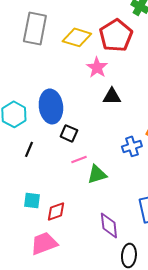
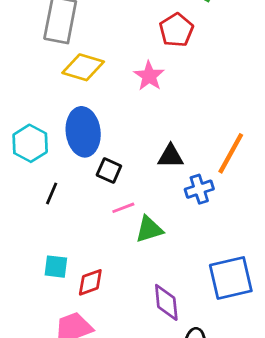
red pentagon: (116, 35) -> (176, 30), size x0.7
yellow diamond: (77, 37) -> (83, 67), moved
black triangle: (112, 96) -> (171, 156), moved

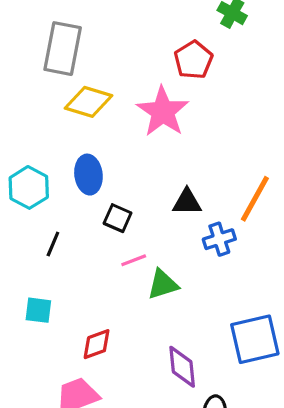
pink star: (149, 76) -> (163, 112), size x1.5
blue ellipse: (83, 132) -> (88, 175), size x0.7
cyan square: (56, 267) -> (38, 310), moved

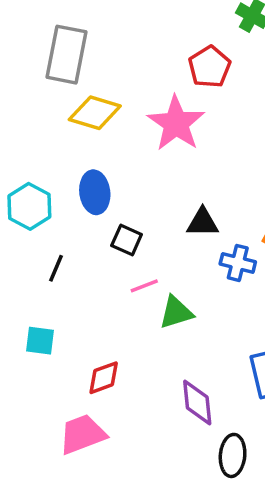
blue cross: (219, 239) -> (238, 263), turned 32

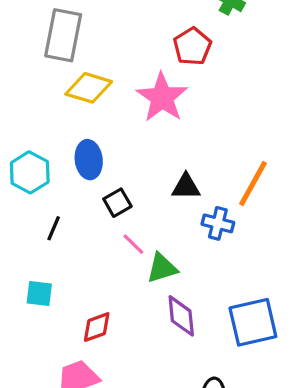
black square: (127, 240) -> (117, 203), turned 36
pink line: (144, 286) -> (133, 244), turned 65
purple diamond: (197, 402) -> (181, 316), moved

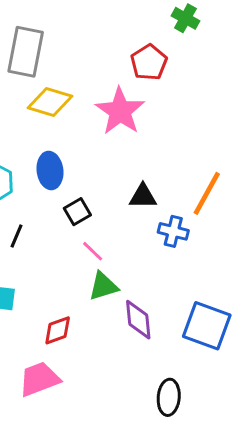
green triangle: (162, 268) -> (103, 286), moved
blue square: (253, 322) -> (207, 326), turned 33

